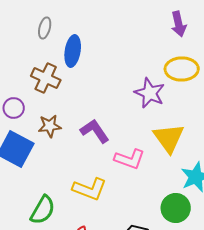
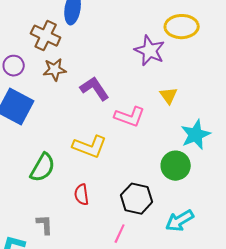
brown star: (50, 126) -> (55, 70), moved
yellow triangle: (169, 138) -> (169, 96), size x0.6

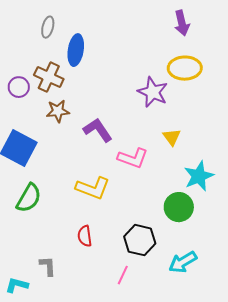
purple circle: (14, 66) -> (19, 87), moved
green semicircle: (43, 168) -> (29, 198), moved

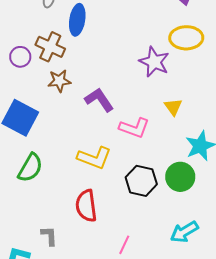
red semicircle: (85, 236) -> (86, 206), size x1.5
black hexagon: (140, 240) -> (141, 181), moved

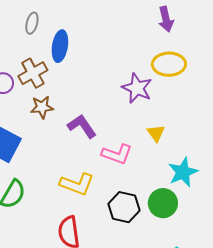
brown cross: (50, 47) -> (33, 73), turned 36

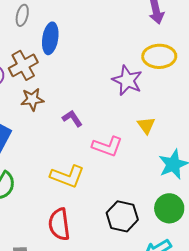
purple L-shape: (82, 126) -> (72, 118), size x0.7
green circle: (163, 203) -> (169, 208), moved
black hexagon: (124, 207) -> (122, 216), moved

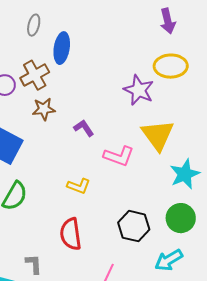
yellow triangle: (146, 125) -> (158, 135), size x1.8
yellow L-shape: (67, 176) -> (79, 186), size x0.7

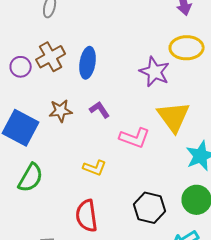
blue ellipse: (62, 48) -> (88, 63), moved
brown star: (44, 109) -> (61, 111), moved

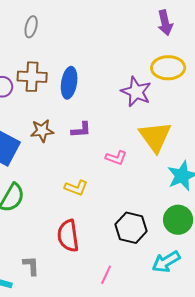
brown cross: (51, 57) -> (32, 77), turned 32
purple L-shape: (100, 110) -> (81, 130), turned 120
pink L-shape: (135, 138) -> (116, 158), size x0.7

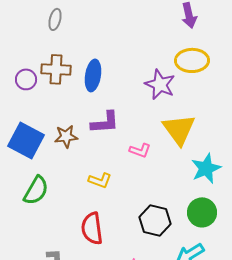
purple L-shape: (81, 130) -> (105, 122), size x1.4
brown star: (42, 131) -> (66, 136), moved

